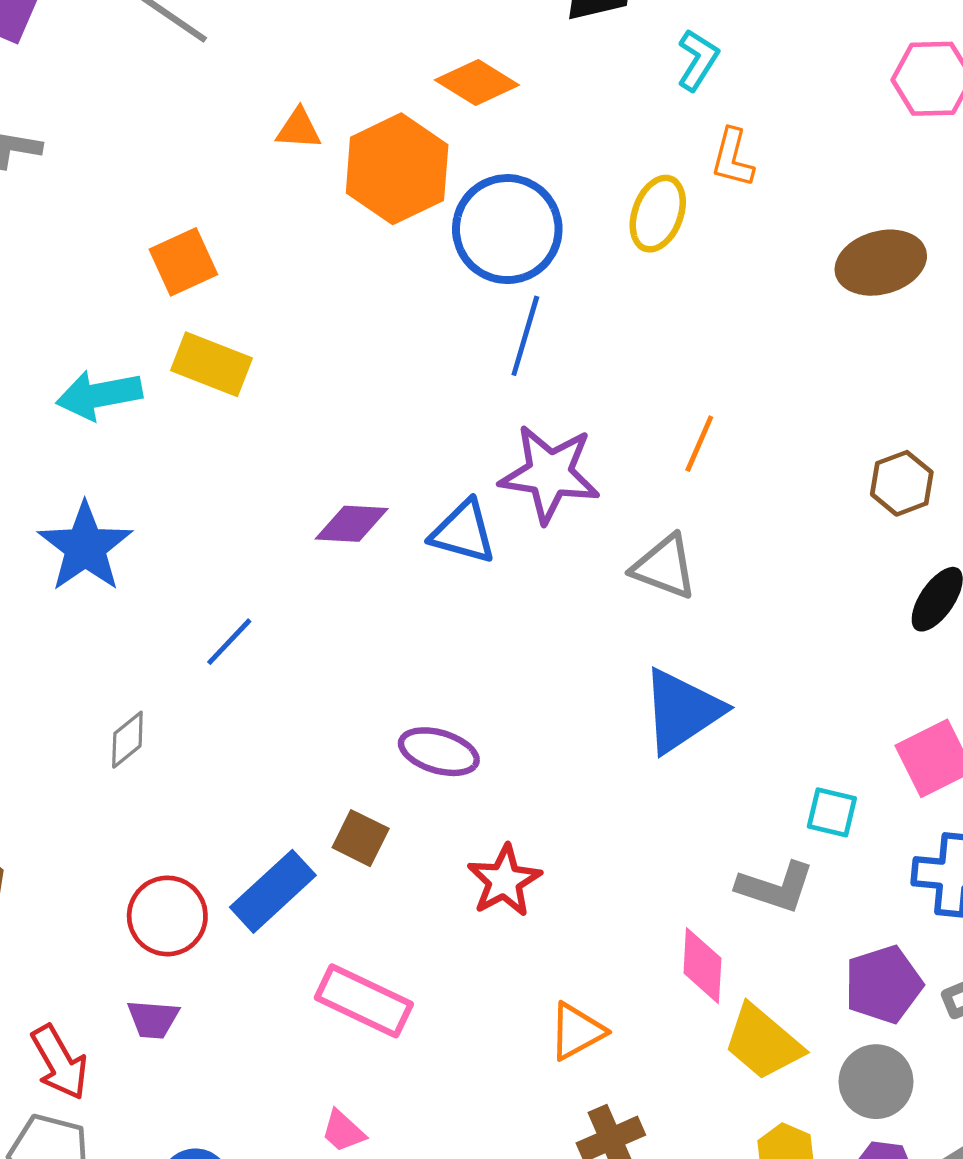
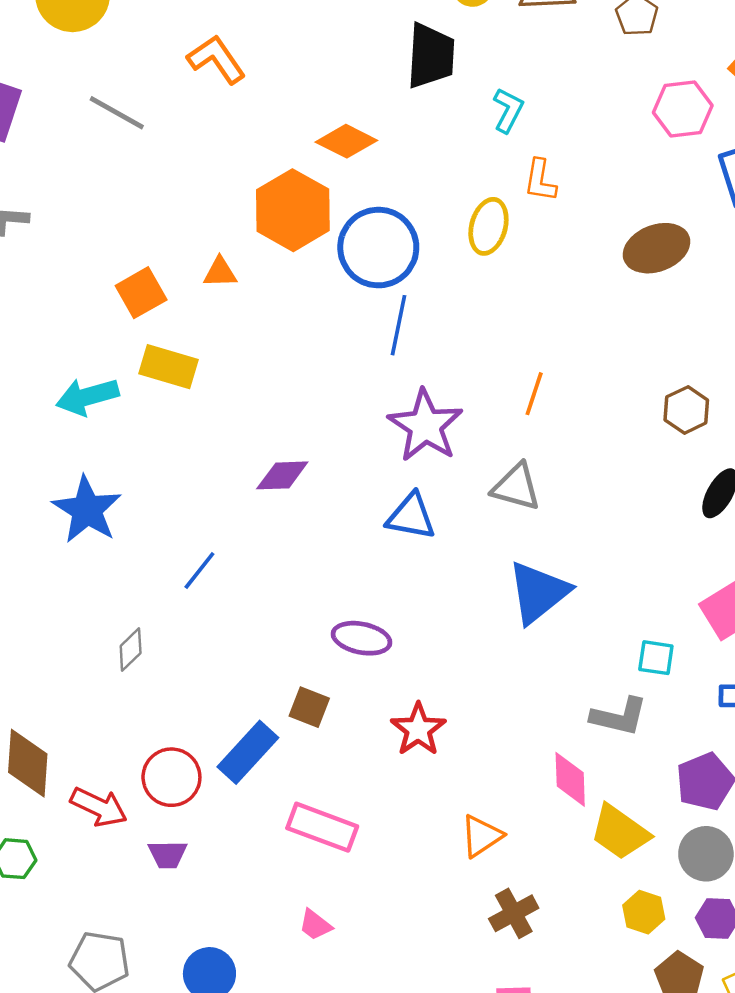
orange triangle: (299, 129) -> (220, 272), moved
purple star: (550, 474) -> (425, 426), turned 30
blue triangle: (463, 532) -> (411, 516), moved
red arrow: (59, 1062) -> (99, 807), moved, turned -30

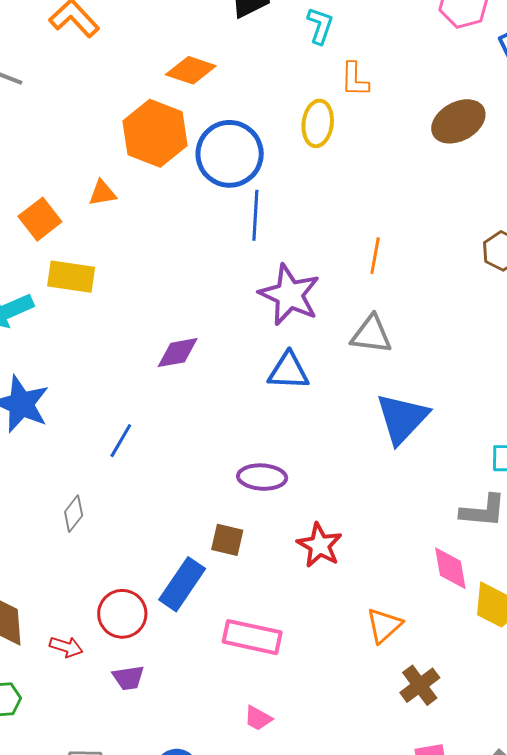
red arrow: (99, 807) -> (66, 647), size x0.7

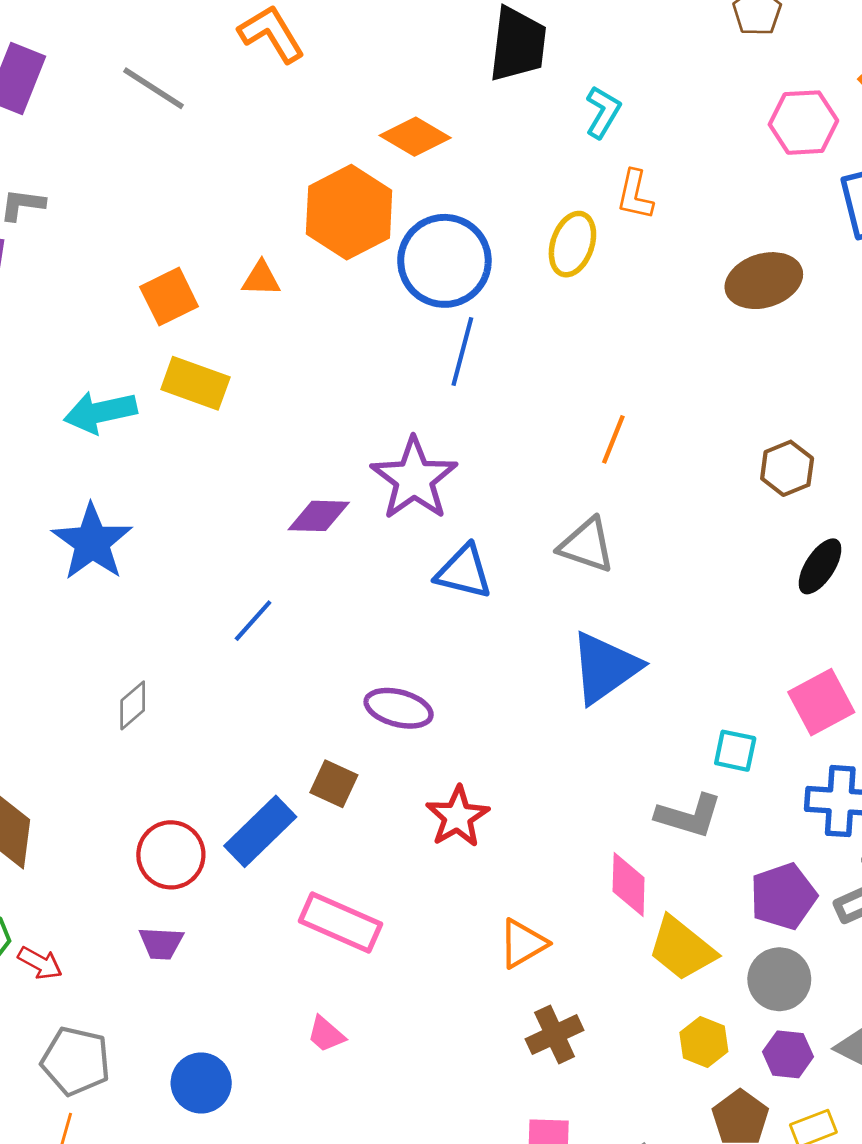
purple star: (289, 295) -> (414, 479), moved
blue line: (121, 441) -> (253, 621), moved
red arrow: (66, 647) -> (40, 963), moved

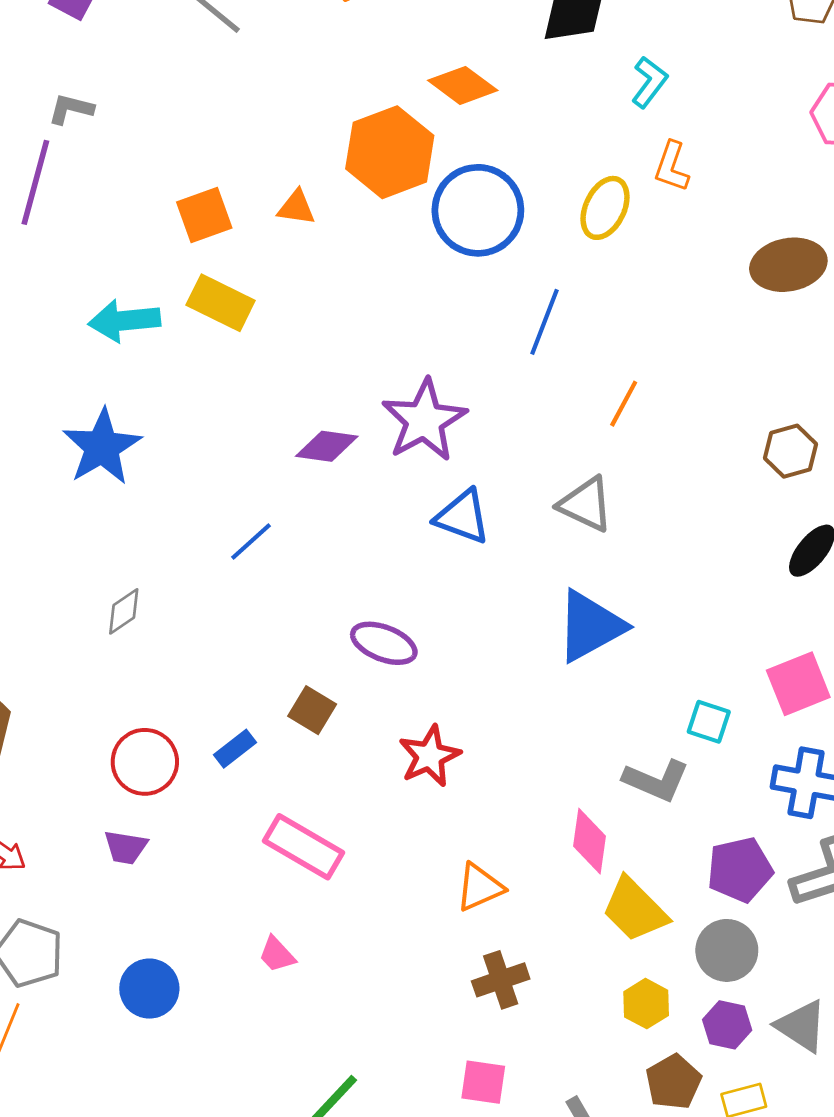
blue line: (462, 351) -> (544, 322), moved
blue rectangle: (260, 831) -> (235, 749), size x0.6

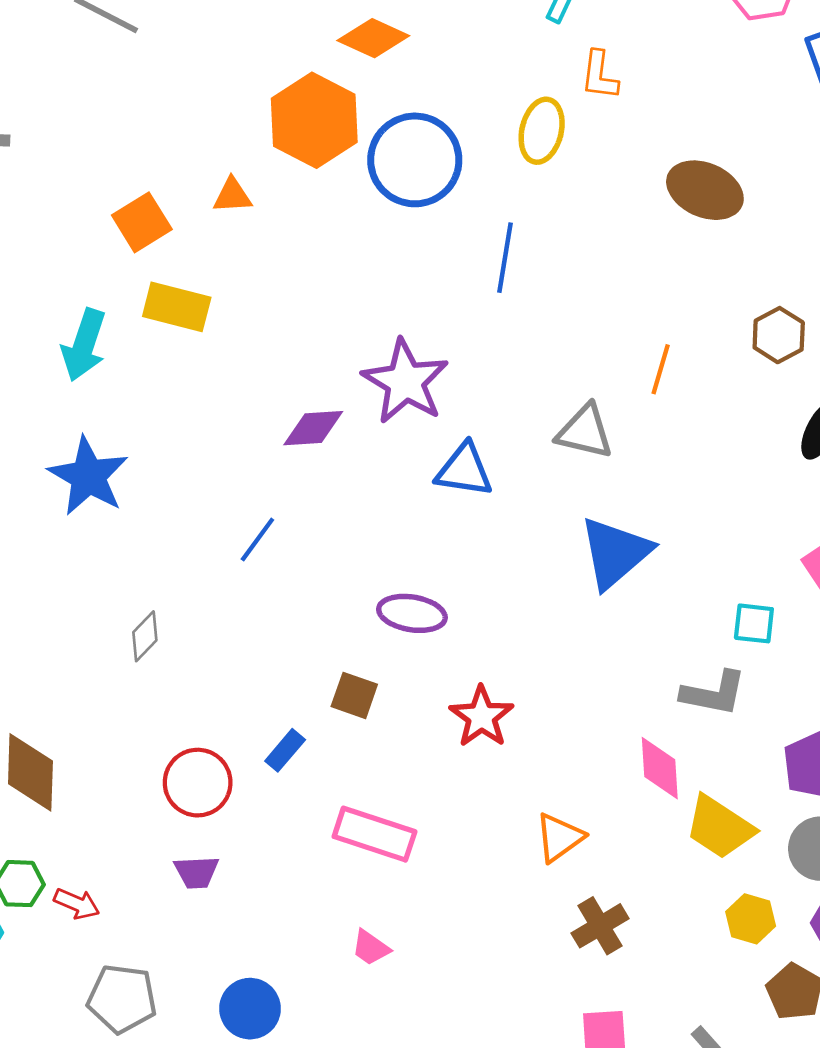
brown ellipse: (788, 265) -> (705, 190), moved, turned 46
cyan arrow: (124, 321) -> (84, 345), turned -54
orange line: (624, 404) -> (661, 369), moved

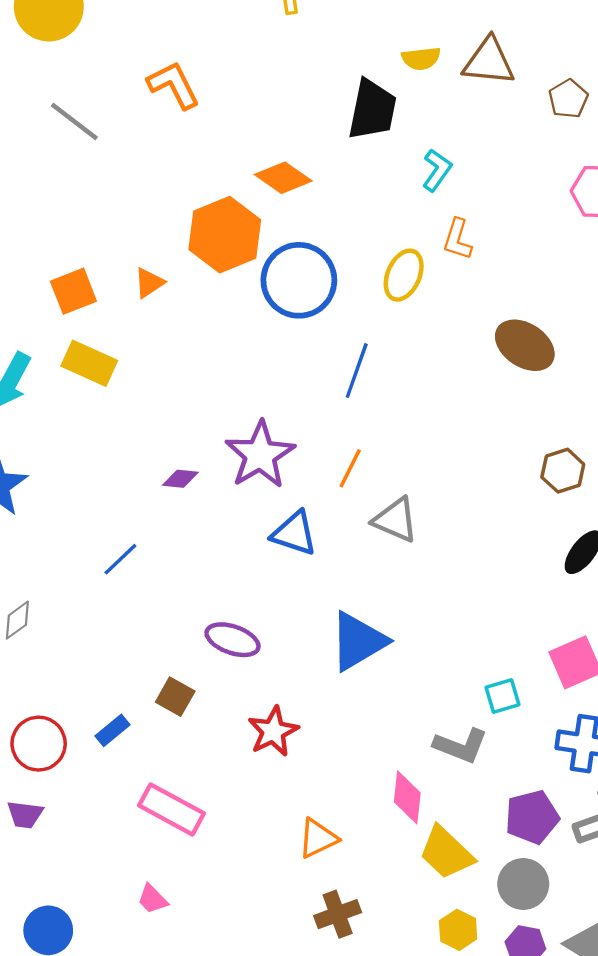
orange triangle: (232, 196) -> (149, 283), turned -40
orange line: (661, 369) -> (350, 468), moved
purple diamond: (313, 428) -> (180, 479), size x0.7
blue triangle: (615, 553) -> (358, 641), moved
cyan square: (754, 623) -> (502, 696), turned -33

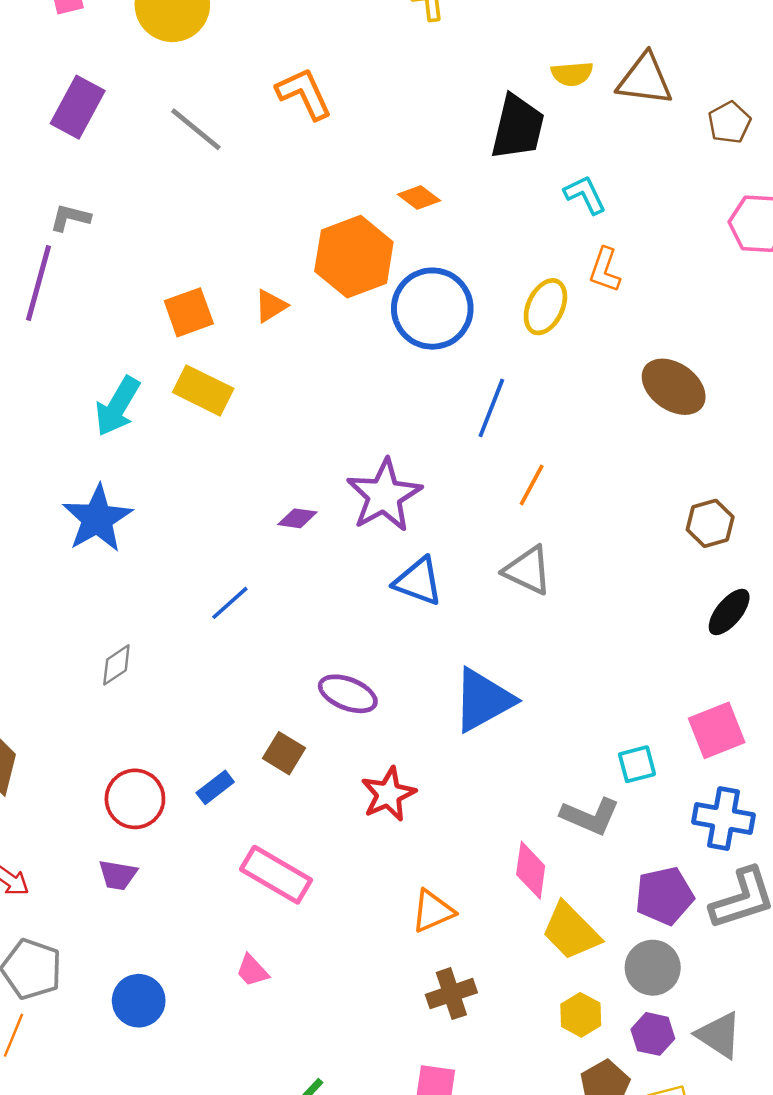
cyan L-shape: (437, 170) -> (585, 195), turned -63
orange diamond: (283, 178) -> (419, 197), size x0.7
orange line: (350, 468) -> (532, 485), moved

